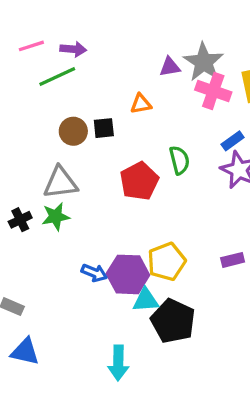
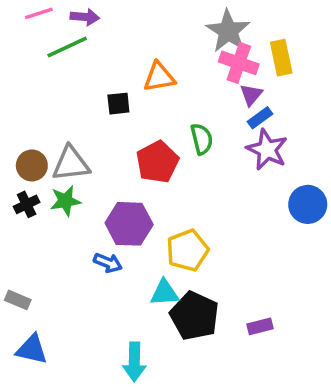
purple triangle: (170, 67) -> (251, 95), moved, turned -40
orange triangle: (141, 104) -> (159, 77), size x1.4
brown circle: (73, 131) -> (32, 165), moved
purple rectangle: (233, 260) -> (260, 326), moved
purple hexagon: (128, 274) -> (129, 224), moved

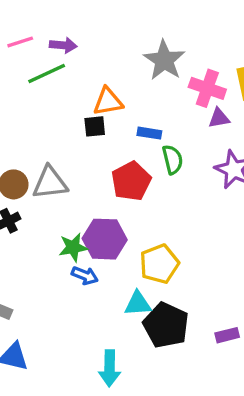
gray star: (228, 31) -> (164, 60), moved
orange triangle: (159, 77) -> (108, 102), moved
purple triangle: (251, 95) -> (219, 118), turned 40
blue rectangle: (260, 118) -> (149, 133), moved, turned 45
green star: (65, 201) -> (73, 247), moved

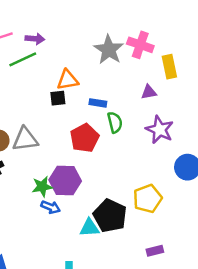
pink cross: (207, 88) -> (140, 45), moved
yellow pentagon: (159, 264) -> (148, 199), moved
black pentagon: (166, 325) -> (110, 216), moved

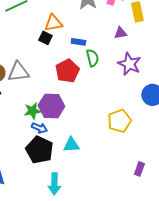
black square: (58, 98) -> (45, 38), turned 32
black pentagon: (110, 216) -> (39, 150), moved
purple rectangle: (155, 251) -> (139, 169), moved, turned -56

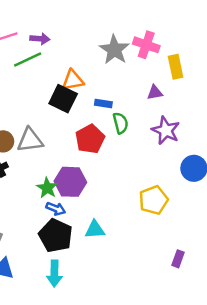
black square: (45, 38) -> (63, 99), size x1.6
green star: (32, 111) -> (47, 188), turned -30
cyan arrow: (54, 184) -> (54, 273), moved

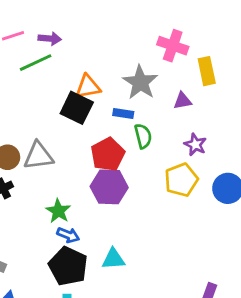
gray star: (114, 50) -> (140, 82), moved
purple star: (166, 130) -> (195, 145), size x0.7
purple hexagon: (70, 182) -> (109, 187), moved
yellow pentagon: (154, 200) -> (181, 180), moved

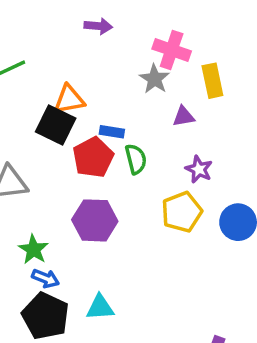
purple arrow: (50, 39) -> (98, 26), moved
gray star: (140, 82) -> (155, 79), moved, size x0.7
red pentagon: (108, 154) -> (93, 157), moved

